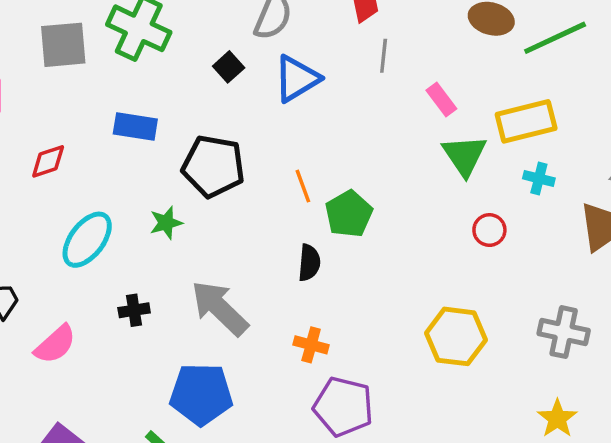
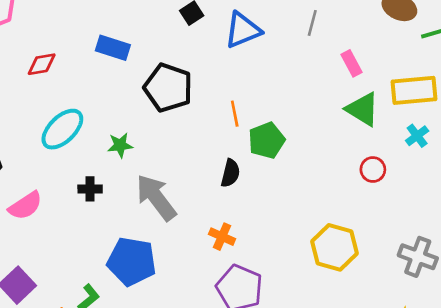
green triangle: (464, 155) -> (363, 109), turned -33
cyan cross: (539, 178) -> (417, 136), turned 30
green star: (166, 223) -> (120, 145), moved

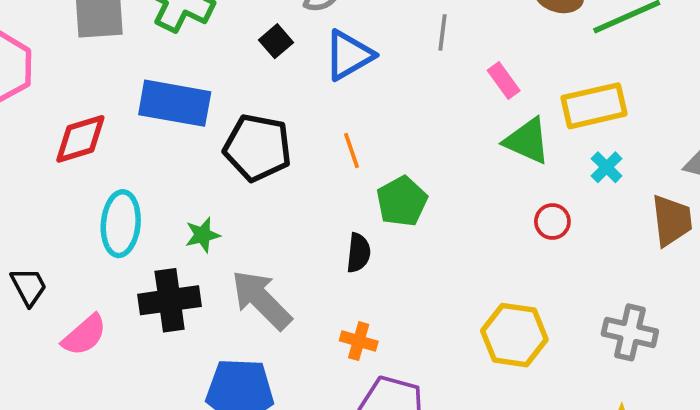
blue rectangle: (113, 48) -> (175, 103), size x1.5
red diamond: (42, 64) -> (80, 139), size x1.4
orange line: (235, 114) -> (352, 151), moved
cyan ellipse: (62, 129) -> (121, 224), turned -33
black cross: (90, 189) -> (170, 300), size x1.8

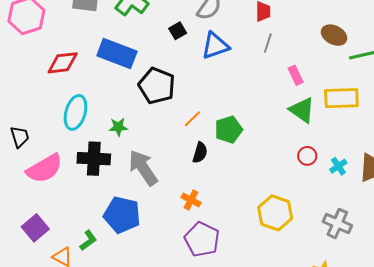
orange line: (352, 151) -> (193, 119), moved, turned 54
cyan cross: (607, 167) -> (338, 166), moved
pink semicircle: (84, 335) -> (44, 169), size x1.4

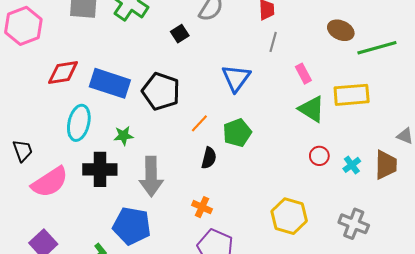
blue triangle: (215, 46) -> (236, 78), moved, turned -32
blue rectangle: (117, 53) -> (110, 83), moved
gray arrow: (143, 168) -> (151, 176), turned -144

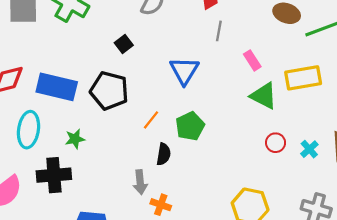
black square: (180, 34) -> (124, 44), moved
gray arrow: (151, 176) -> (140, 182), moved, size x0.6

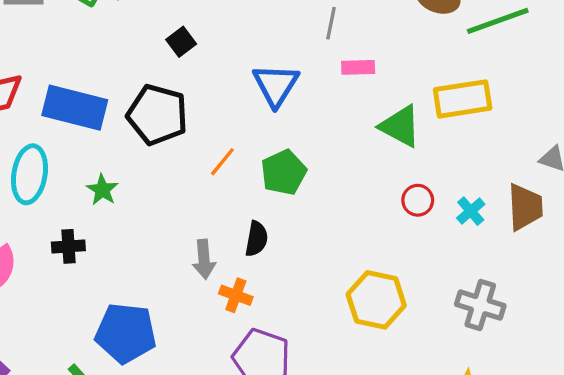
pink rectangle: (252, 60) -> (358, 67), moved, turned -60
green star: (75, 139) -> (102, 190), turned -30
black semicircle: (164, 154) -> (257, 239), moved
black cross: (54, 175) -> (68, 246), size x0.6

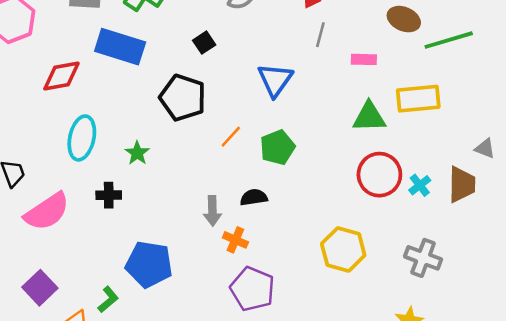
pink rectangle: (358, 67) -> (364, 59), moved
blue rectangle: (75, 108) -> (120, 47), moved
green triangle: (400, 126) -> (369, 117), turned -33
red circle: (418, 200) -> (379, 175), size x1.8
black semicircle: (257, 239) -> (254, 197), turned -112

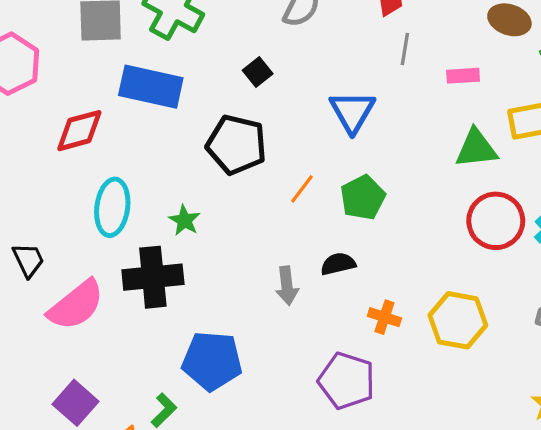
black cross: (109, 195) -> (153, 277), size x1.8
orange cross: (235, 240) -> (384, 317), moved

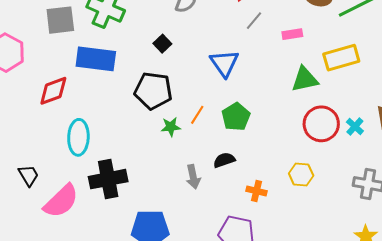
gray line: (405, 49) -> (254, 21), turned 36
green star: (185, 220) -> (171, 127), moved, turned -30
yellow hexagon: (458, 320) -> (301, 174), moved, size x0.7

